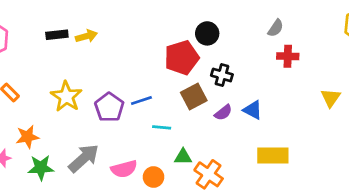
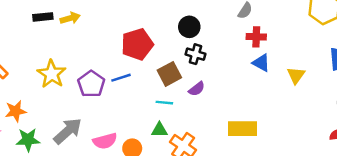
black circle: (207, 33) -> (189, 27), moved
red pentagon: (182, 58) -> (137, 44), moved
blue triangle: (253, 110) -> (261, 63), moved
cyan line: (162, 127) -> (164, 103), moved

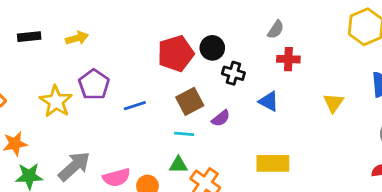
black rectangle: (43, 17) -> (29, 37), moved
red pentagon: (137, 44) -> (176, 54), moved
black cross: (195, 54) -> (233, 73), moved
blue triangle: (261, 63) -> (269, 101), moved
purple pentagon: (91, 84) -> (94, 85), moved

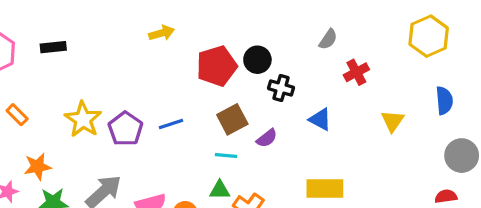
yellow arrow: (77, 38) -> (162, 33), moved
red cross: (288, 59) -> (356, 72), moved, turned -30
purple pentagon: (94, 85) -> (125, 129), moved

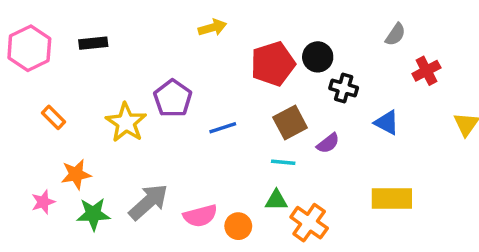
purple pentagon: (125, 129) -> (173, 98), moved

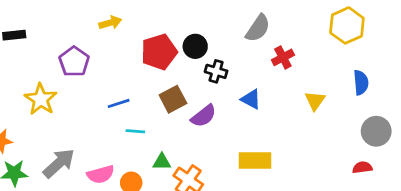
gray semicircle: (395, 34) -> (258, 28), size x1.5
purple pentagon: (173, 98) -> (74, 62), moved
purple semicircle: (328, 143) -> (204, 116), size x1.4
cyan line: (283, 162) -> (135, 131), moved

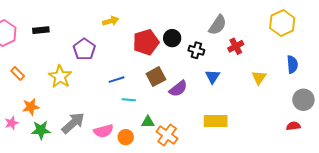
black cross: (216, 71) -> (196, 50), moved
blue triangle: (251, 99) -> (213, 77), turned 35

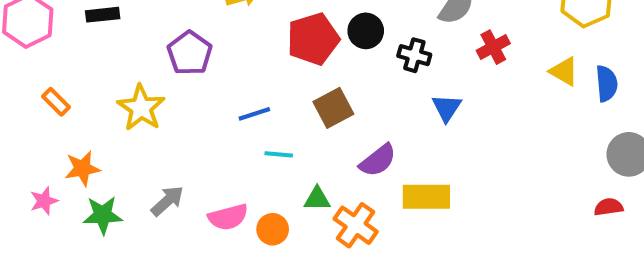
yellow triangle: (259, 78) -> (564, 71), moved, turned -35
purple semicircle: (178, 89) -> (378, 160), moved
yellow rectangle: (216, 121) -> (426, 197), moved
gray arrow: (73, 123) -> (167, 201), size x0.7

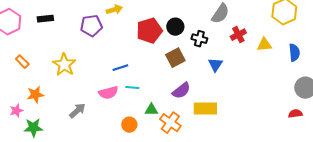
purple pentagon: (190, 53) -> (91, 26), moved, turned 30
yellow triangle: (564, 71) -> (264, 45), moved, turned -35
brown square: (333, 108) -> (175, 58), moved
green star: (103, 215) -> (33, 128), moved
pink semicircle: (228, 217) -> (108, 93), moved

